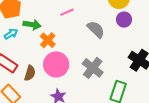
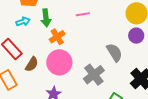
green arrow: (32, 25) -> (46, 18), turned 60
gray semicircle: (96, 29) -> (114, 52), moved

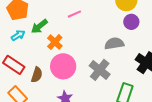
green arrow: (46, 18) -> (39, 26), turned 72
gray semicircle: (114, 52) -> (114, 44), turned -54

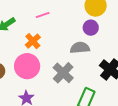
purple circle: (131, 22) -> (91, 28), moved
orange cross: (55, 42) -> (33, 41), moved

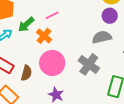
pink line: (43, 15) -> (52, 15), moved
orange cross: (33, 41) -> (44, 36), moved

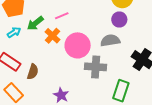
pink circle: (52, 63) -> (78, 45), moved
gray cross: (89, 64) -> (96, 67), turned -35

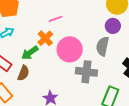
green arrow: (35, 23) -> (30, 53), moved
gray semicircle: (110, 40) -> (103, 46), turned -72

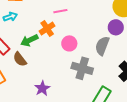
pink circle: (70, 49) -> (69, 43), size x0.6
brown semicircle: (23, 73) -> (20, 59), turned 112

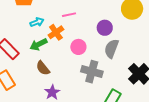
cyan arrow: (10, 17) -> (37, 22), moved
purple circle: (116, 27) -> (105, 28), moved
brown semicircle: (20, 59) -> (43, 68), moved

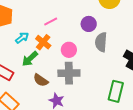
gray cross: (92, 72) -> (69, 73), moved

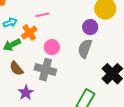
purple circle: (89, 24) -> (90, 27), moved

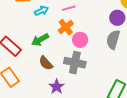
cyan arrow: (10, 23) -> (42, 11), moved
orange cross: (29, 33) -> (66, 27), moved

